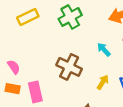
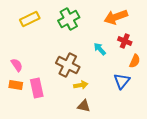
yellow arrow: (103, 82) -> (81, 85), moved, turned 48

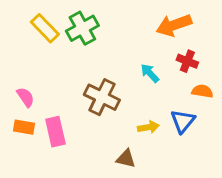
yellow rectangle: (30, 19) -> (45, 28), turned 72
green cross: (69, 19) -> (82, 28), moved
orange semicircle: (135, 61) -> (202, 91), turned -104
yellow arrow: (81, 85) -> (148, 127), moved

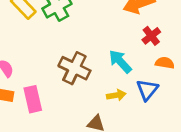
red cross: (187, 61) -> (151, 36), turned 30
cyan arrow: (150, 73) -> (120, 61), moved, size x1.4

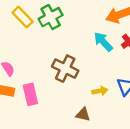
cyan arrow: (120, 61) -> (103, 42), moved

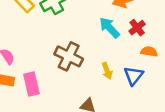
yellow arrow: (100, 91) -> (107, 71), moved, turned 80

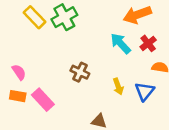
brown cross: (69, 56) -> (80, 72), size x0.7
pink rectangle: (31, 84) -> (43, 100), turned -30

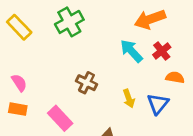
yellow rectangle: (34, 17) -> (19, 27), moved
pink rectangle: (43, 100) -> (60, 118), moved

